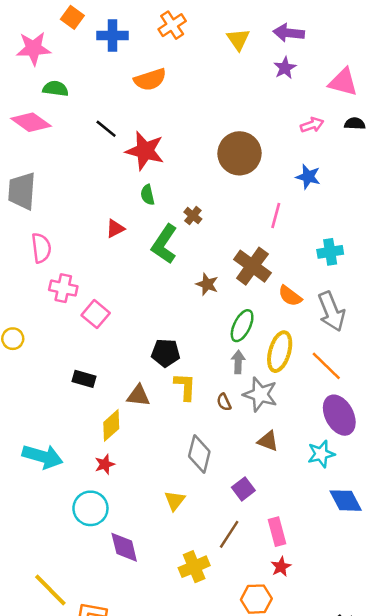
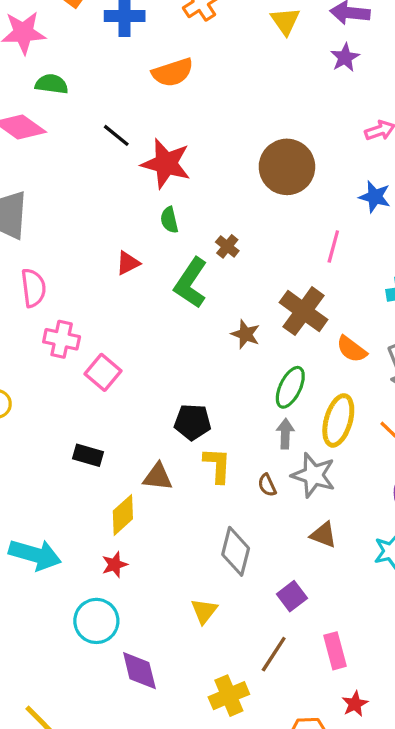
red star: (281, 567) -> (355, 704), moved

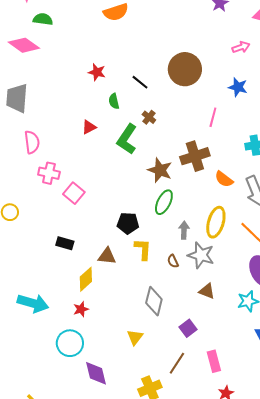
black line: (116, 135) -> (140, 82), moved
red star: (166, 164) -> (97, 72), moved, size x0.6
brown cross: (304, 311) -> (195, 156), turned 36
brown star: (246, 334) -> (160, 170), size x1.4
green ellipse: (290, 387) -> (164, 202), moved

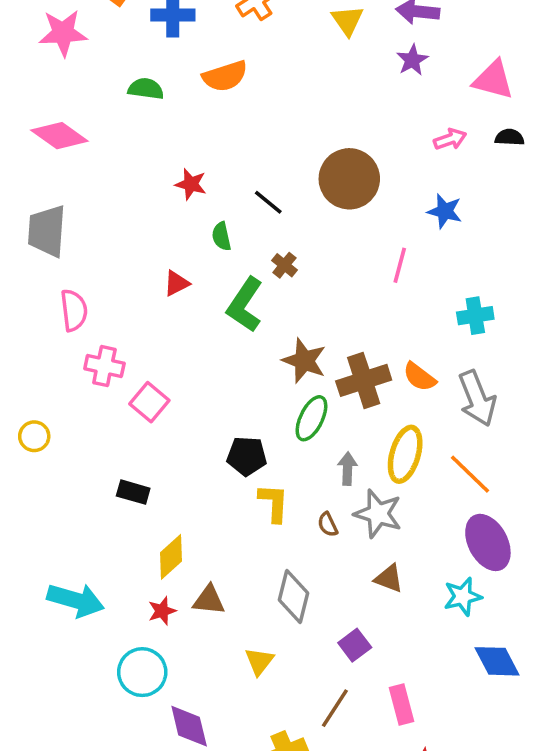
green semicircle: (43, 19) -> (146, 89), moved
brown cross: (195, 156) -> (364, 380), moved
brown triangle: (107, 256) -> (209, 600), moved

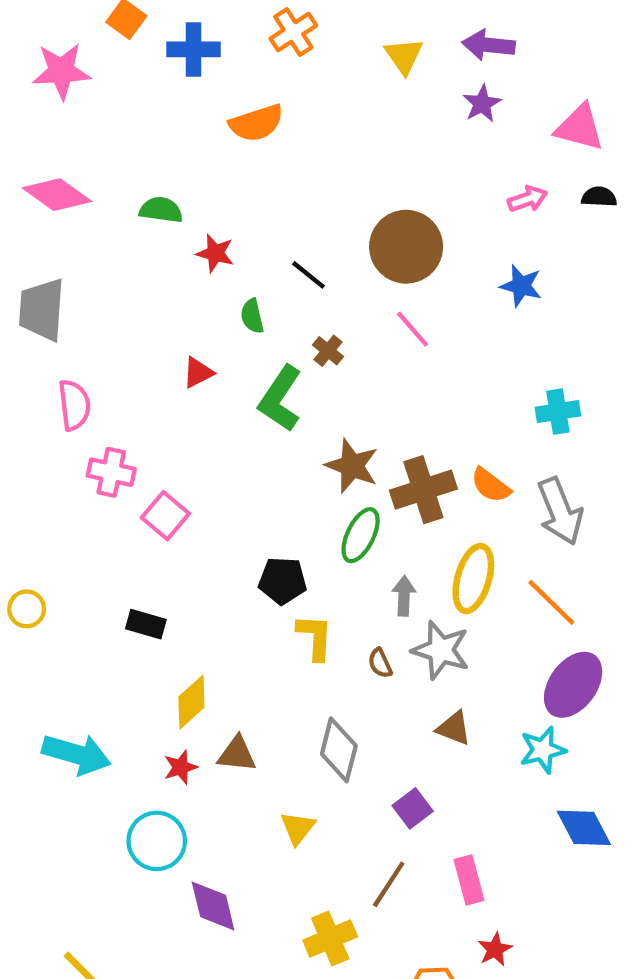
green semicircle: (146, 89) -> (161, 210), moved
pink line: (400, 265) -> (413, 329), moved, turned -56
yellow circle: (34, 436) -> (27, 609), moved
purple ellipse: (488, 542) -> (573, 685), turned 64

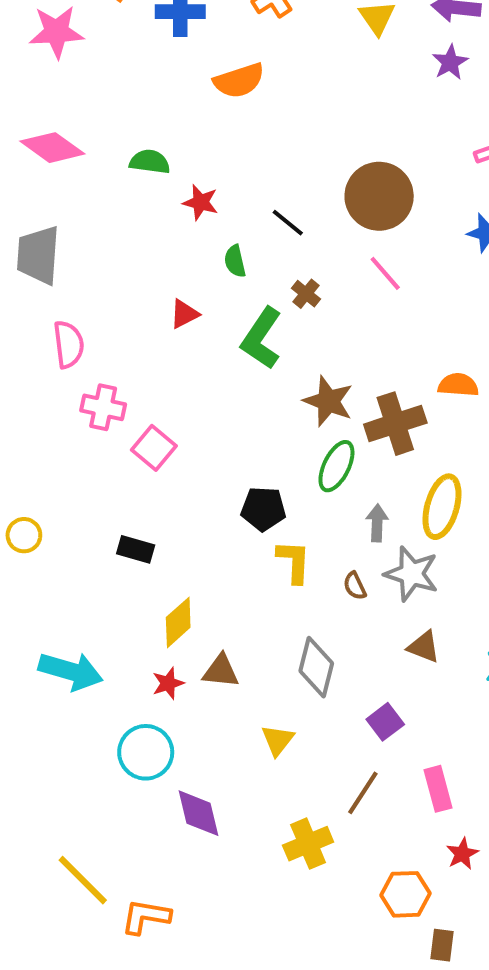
orange semicircle: (491, 485) -> (458, 385), moved, turned 147

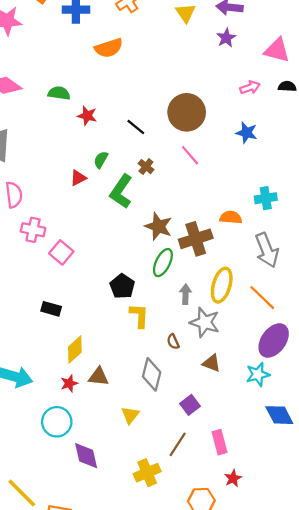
green semicircle: (235, 261) -> (101, 160), moved, turned 42
black pentagon: (263, 509) -> (122, 286), turned 30
brown semicircle: (355, 586) -> (173, 342), moved

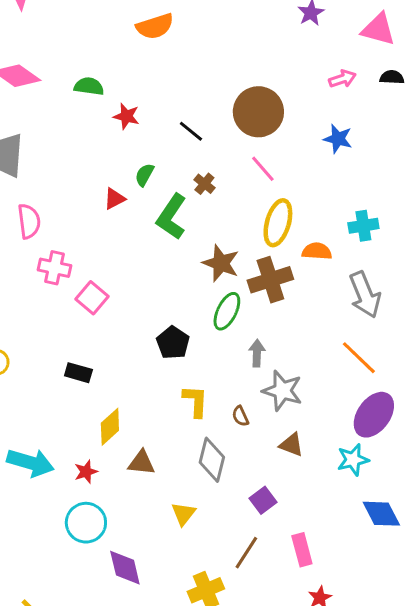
yellow ellipse: (222, 285) -> (278, 223), moved
yellow L-shape: (139, 316) -> (195, 401), moved
red star: (69, 383) -> (86, 472), moved

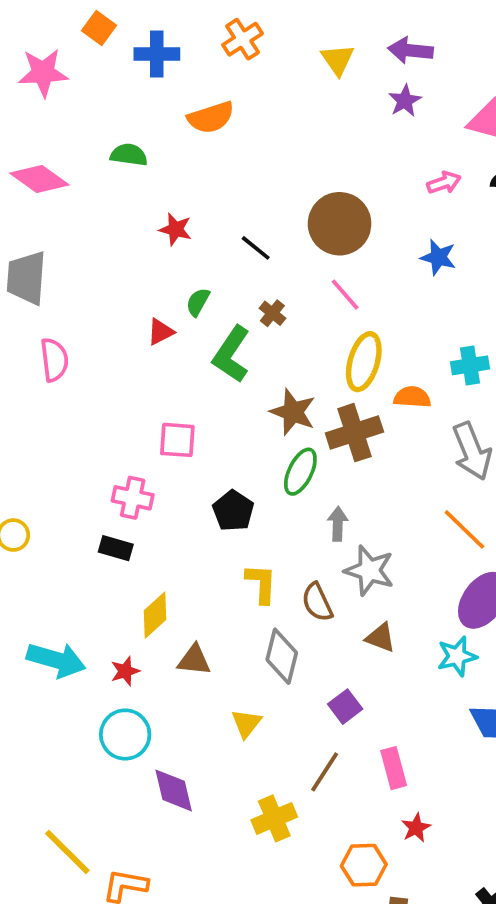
green semicircle: (89, 86) -> (129, 155), moved
pink cross: (54, 268) -> (133, 498), moved
pink square: (92, 298) -> (177, 440), moved, turned -36
brown semicircle: (240, 416) -> (317, 602), size x1.5

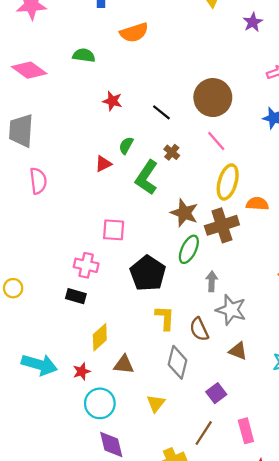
black pentagon: (233, 511) -> (148, 273), size x1.4
cyan circle: (125, 735) -> (100, 403), moved

